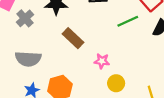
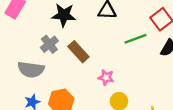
gray cross: (25, 18) -> (49, 44), moved

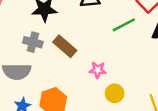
gray cross: (49, 44) -> (33, 42), turned -30

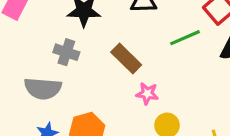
brown rectangle: (65, 46) -> (126, 59), moved

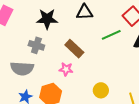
pink star: (147, 94) -> (66, 69), moved

